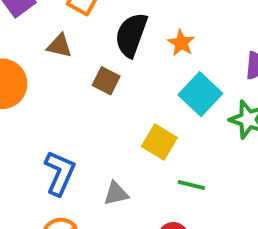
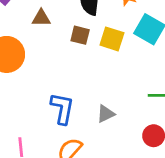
yellow square: (159, 142) -> (112, 39), moved

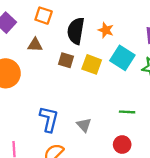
gray triangle: (106, 114) -> (84, 125), turned -49

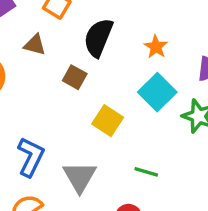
orange star: (106, 30) -> (156, 47), moved
yellow square: (92, 64) -> (108, 121), moved
gray triangle: (84, 125) -> (80, 177), size x1.5

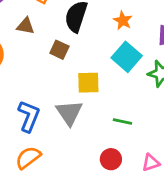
yellow square: (108, 121) -> (88, 83), turned -30
gray triangle: (80, 177) -> (69, 113), moved

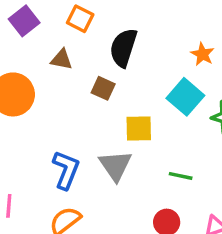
orange star: (123, 21) -> (202, 54), moved

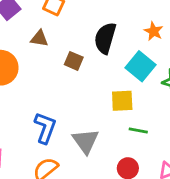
black semicircle: (123, 48) -> (105, 38), moved
yellow square: (139, 129) -> (122, 101), moved
gray triangle: (115, 166) -> (86, 141), moved

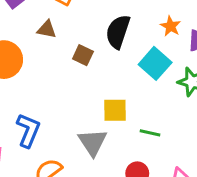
yellow square: (122, 101) -> (115, 110), moved
blue L-shape: (45, 128) -> (28, 130), moved

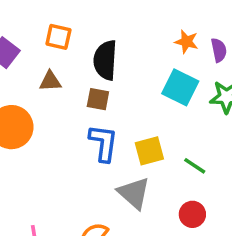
black semicircle: (118, 32) -> (105, 60), moved
blue L-shape: (28, 130) -> (103, 143), moved
green line: (150, 133) -> (195, 166), turned 36

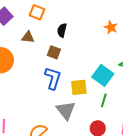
black semicircle: (105, 60) -> (62, 30), size x0.6
cyan square: (180, 87) -> (103, 75), moved
green line: (195, 166) -> (104, 100), turned 64

